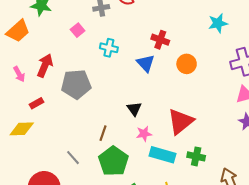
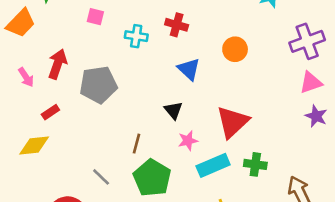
pink square: (78, 30) -> (95, 17), turned -32
red cross: (160, 40) -> (177, 25), moved
blue triangle: (146, 63) -> (189, 69), moved
cyan rectangle: (163, 155) -> (213, 165), turned -35

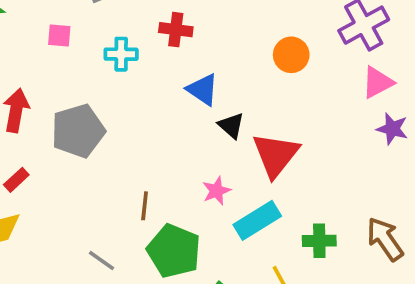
orange circle: (235, 49) -> (291, 55), moved
black triangle: (173, 110) -> (231, 126), moved
green cross: (255, 164) -> (319, 241), moved

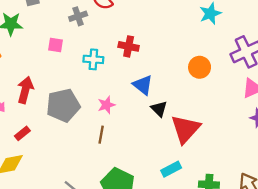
pink star: (216, 191) -> (106, 105), moved
brown line: (145, 206) -> (101, 135), moved
cyan rectangle: (257, 220) -> (171, 169), size x0.7

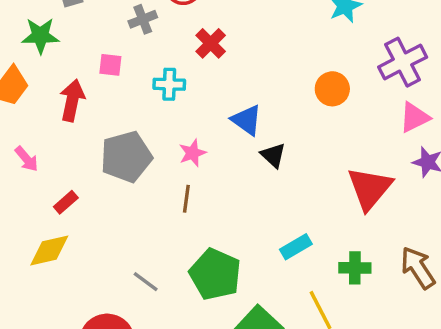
red cross: (129, 46) -> (211, 43), moved, turned 36
red arrow: (25, 90) -> (72, 100), moved
red triangle: (185, 129) -> (370, 188), moved

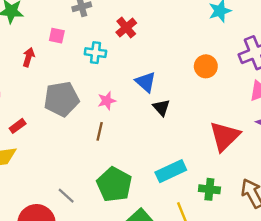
red arrow: (72, 100) -> (29, 57), size x0.7
cyan rectangle: (296, 247) -> (171, 171), size x1.4
gray line: (146, 282) -> (66, 196), moved

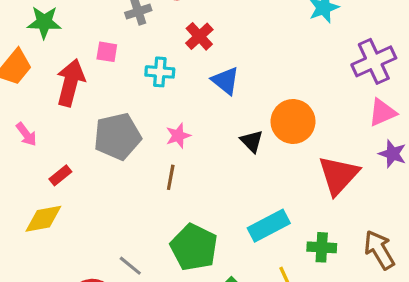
red arrow: (29, 57) -> (70, 83), size x1.8
orange circle: (206, 66) -> (293, 121), moved, size x1.4
blue triangle: (146, 82) -> (225, 81), moved

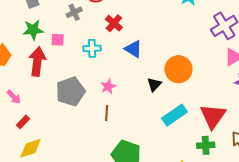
green star: (44, 22) -> (33, 30), moved
black triangle: (252, 141) -> (154, 84), turned 35
red rectangle: (60, 175) -> (23, 122), moved
red triangle: (338, 175) -> (213, 116), moved
cyan rectangle: (269, 226) -> (174, 115), moved

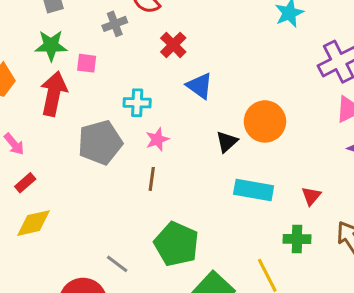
cyan cross: (92, 48) -> (137, 103), moved
cyan rectangle: (174, 115) -> (254, 190), turned 40
red triangle: (213, 116) -> (311, 196), size x0.5

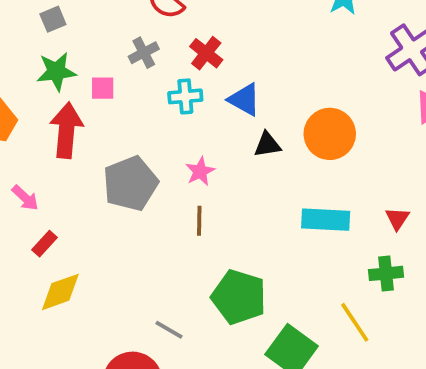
gray cross: (115, 24) -> (144, 53), moved
cyan cross: (137, 103) -> (185, 96), moved
black triangle: (227, 142) -> (267, 145), moved, turned 40

